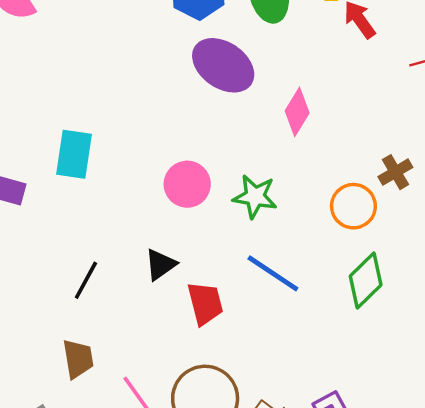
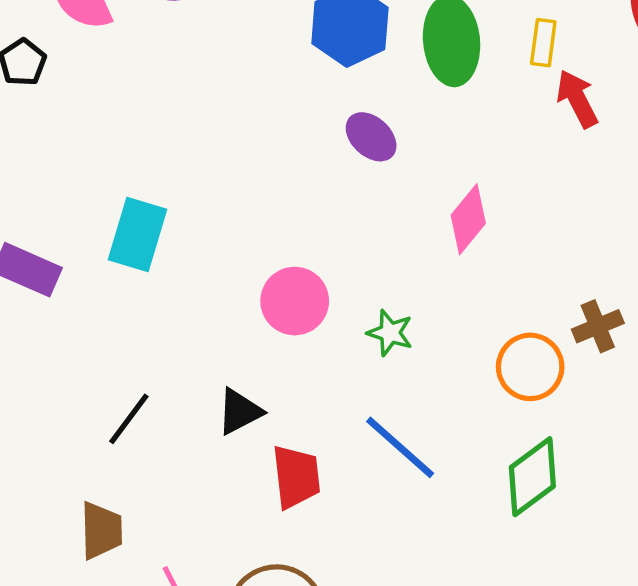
purple ellipse: (223, 65) -> (371, 137), size x0.6
green star: (255, 197) -> (390, 333), size x0.7

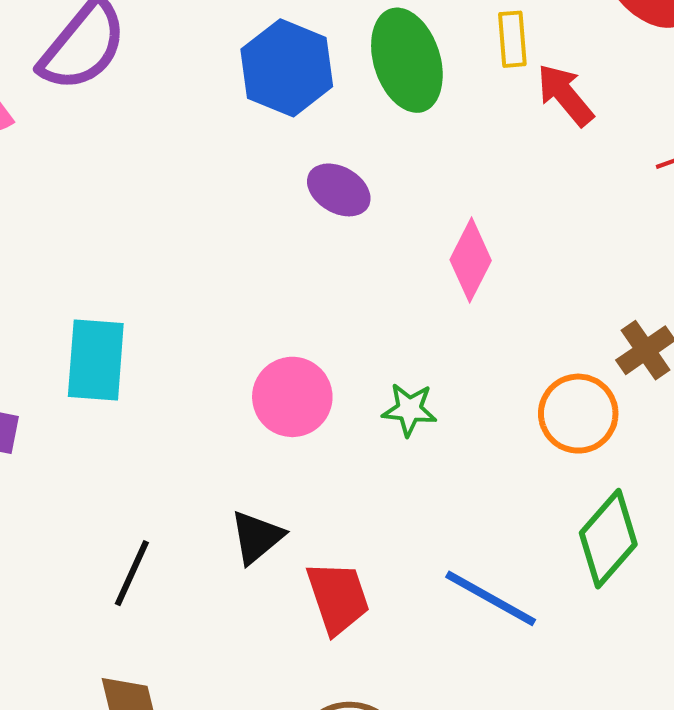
blue line: (400, 447) -> (491, 598), moved

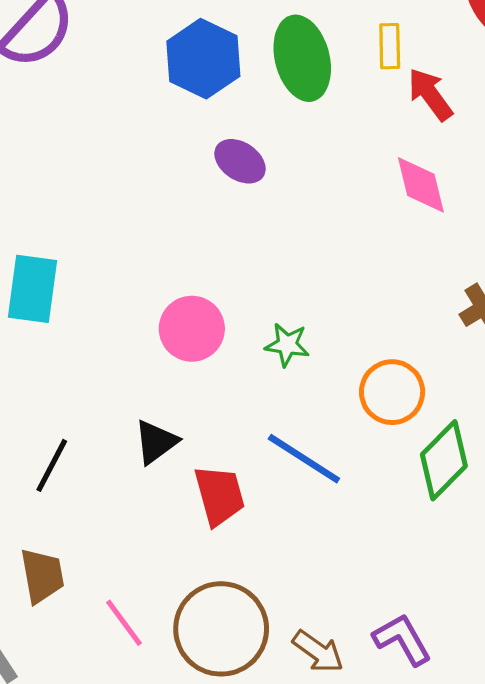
pink diamond: (471, 260) -> (421, 185), moved, turned -44
orange circle: (578, 414) -> (392, 392), moved
blue line: (491, 598) -> (304, 459), moved

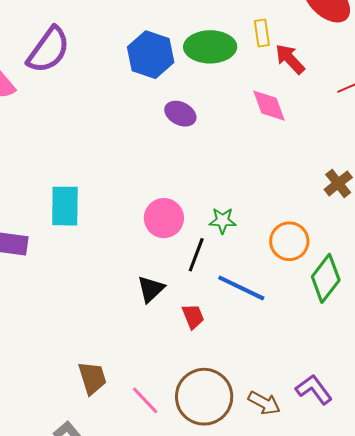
green ellipse: (302, 58) -> (210, 47), turned -69
pink diamond: (421, 185) -> (269, 106), moved
black line: (52, 465) -> (196, 255), moved
red trapezoid: (219, 495) -> (193, 316), size x0.7

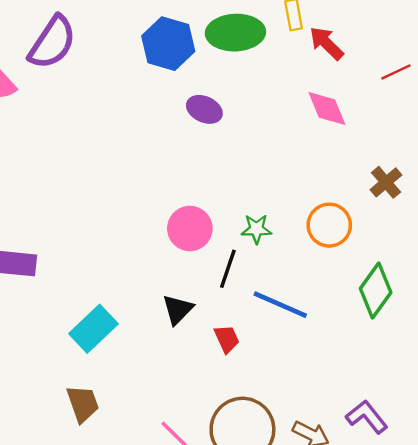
pink diamond: (269, 106) -> (327, 108), moved
cyan rectangle: (65, 206) -> (93, 329), moved, turned 48
orange circle: (289, 241) -> (329, 225), moved
brown trapezoid: (92, 378) -> (83, 404), moved

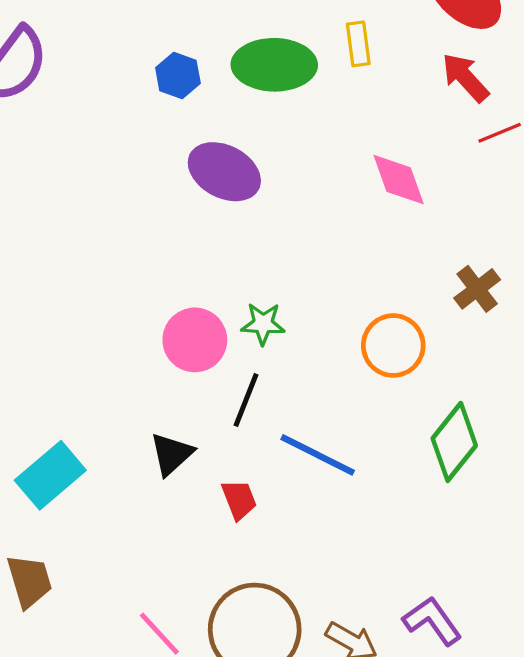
red arrow: (326, 43) -> (465, 78), moved
blue hexagon: (168, 44) -> (178, 75), size x0.6
purple ellipse: (204, 109) -> (224, 172), size x1.4
green star: (256, 229) -> (263, 324), moved

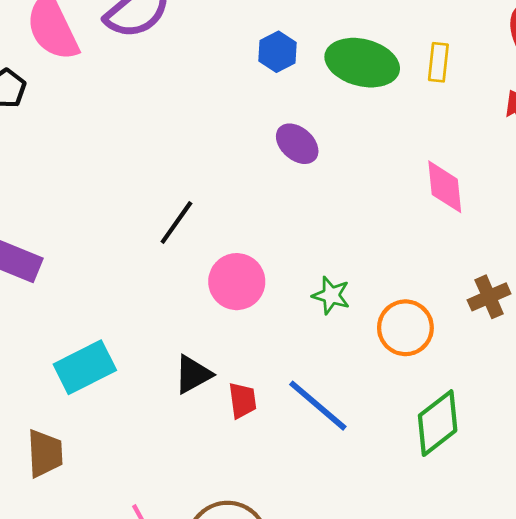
purple ellipse: (224, 172) -> (297, 144), size x0.7
green star: (263, 324) -> (331, 295), moved
black line: (246, 400) -> (176, 222), moved
red trapezoid: (239, 500) -> (242, 400), moved

